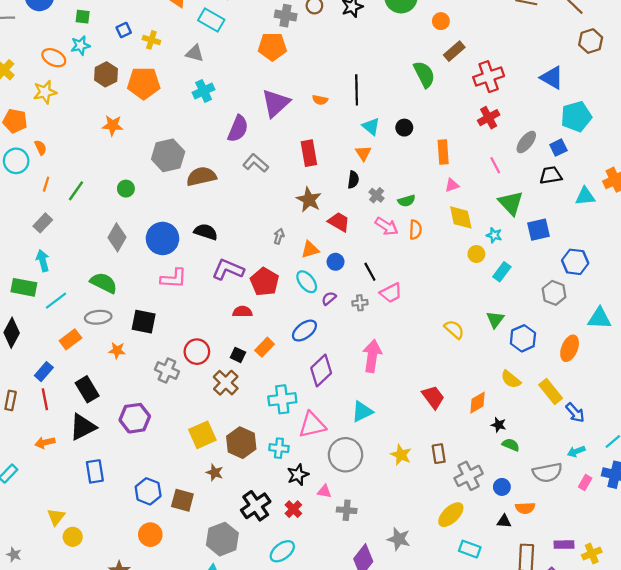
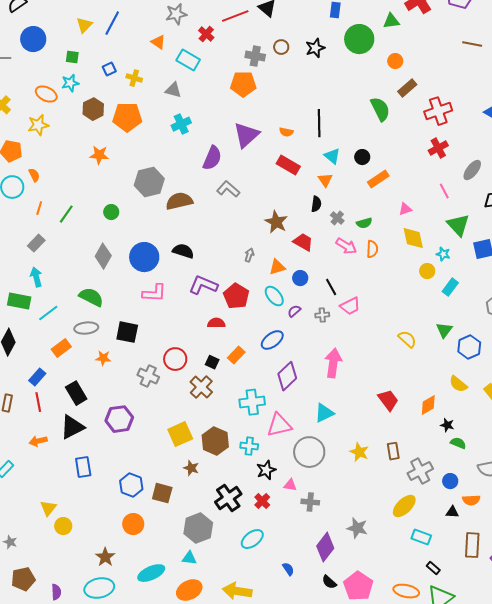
orange rectangle: (443, 152) -> (378, 179), moved, turned 60
red rectangle: (309, 153) -> (288, 165), moved, turned -50

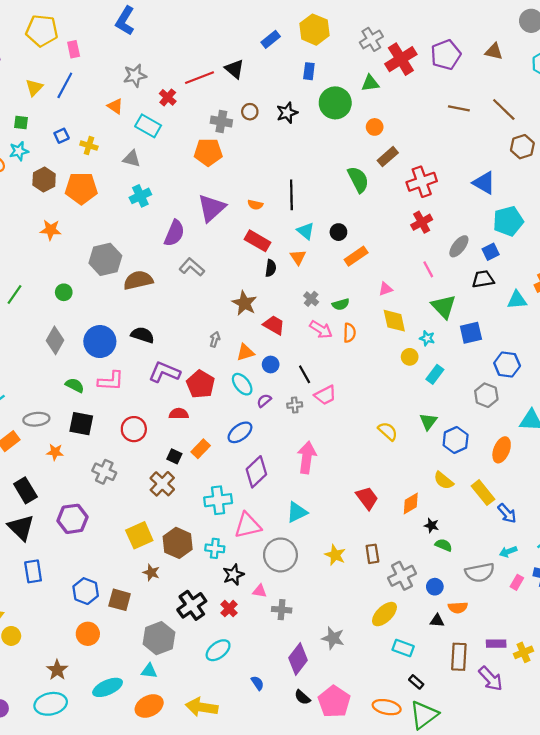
black semicircle: (316, 204) -> (271, 268), moved
green semicircle: (91, 297) -> (75, 385), moved, size x0.7
red circle: (175, 359) -> (134, 429), moved
black triangle: (72, 427) -> (21, 528), turned -48

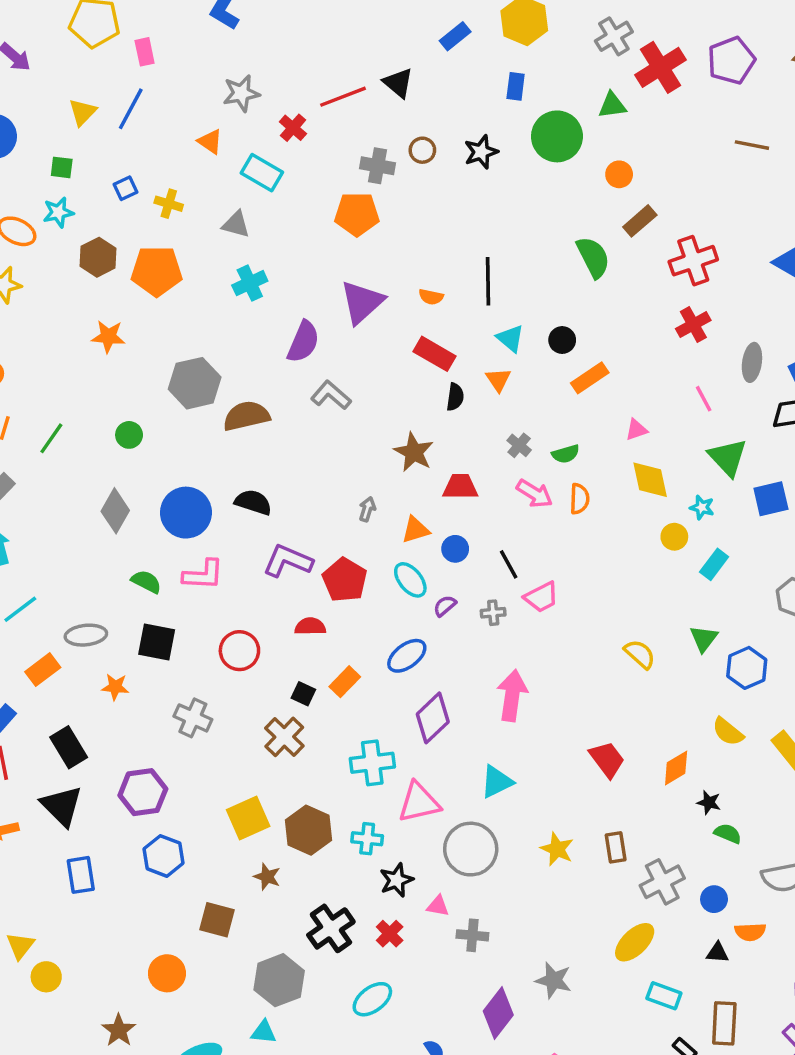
gray ellipse: (459, 246) -> (752, 362), turned -30
red trapezoid: (274, 325) -> (460, 487), turned -30
blue hexagon: (86, 591) -> (164, 856), moved
brown rectangle: (459, 657) -> (724, 1023), moved

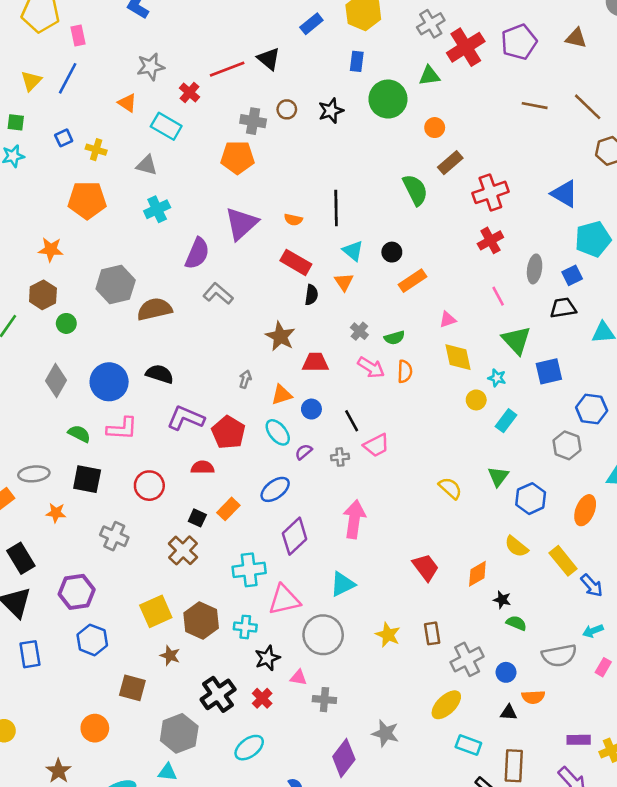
brown hexagon: (98, 257) -> (43, 295), moved

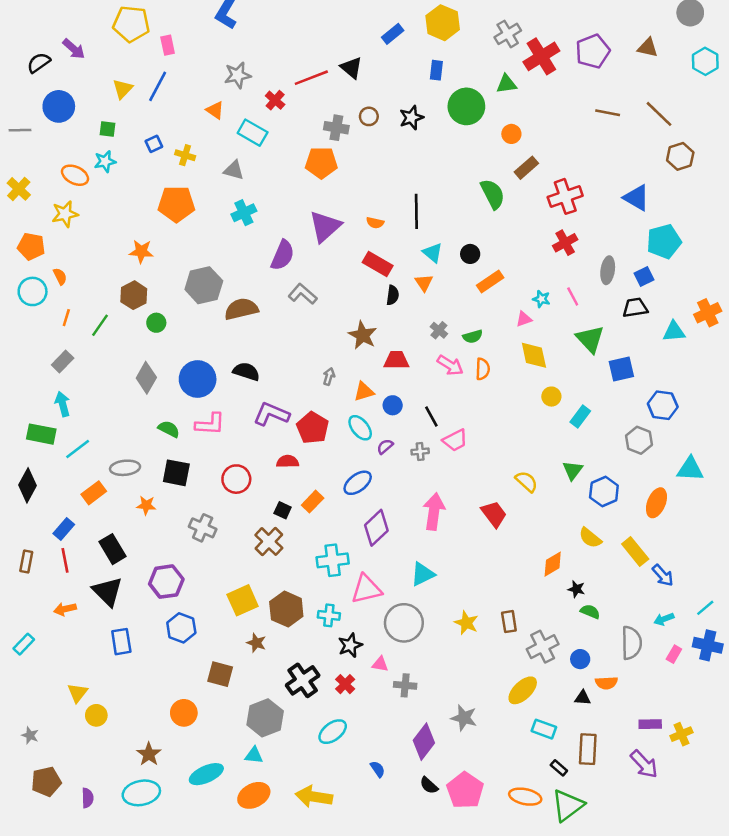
cyan star: (497, 378) -> (541, 299), moved
red trapezoid: (426, 567) -> (494, 514), moved
gray semicircle: (559, 655) -> (631, 643), turned -80

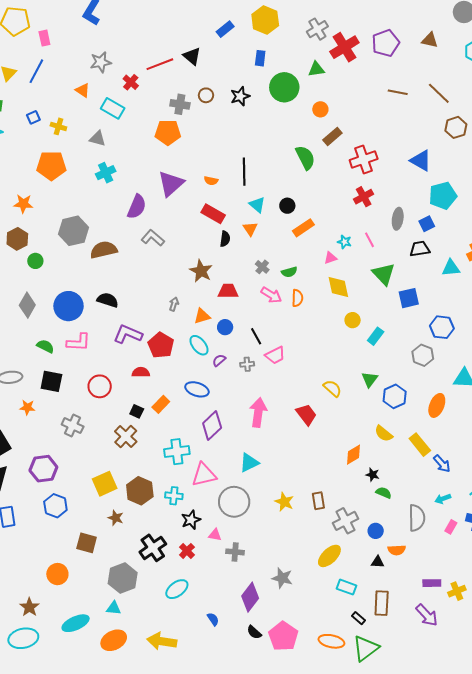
blue ellipse: (358, 483) -> (197, 389), turned 55

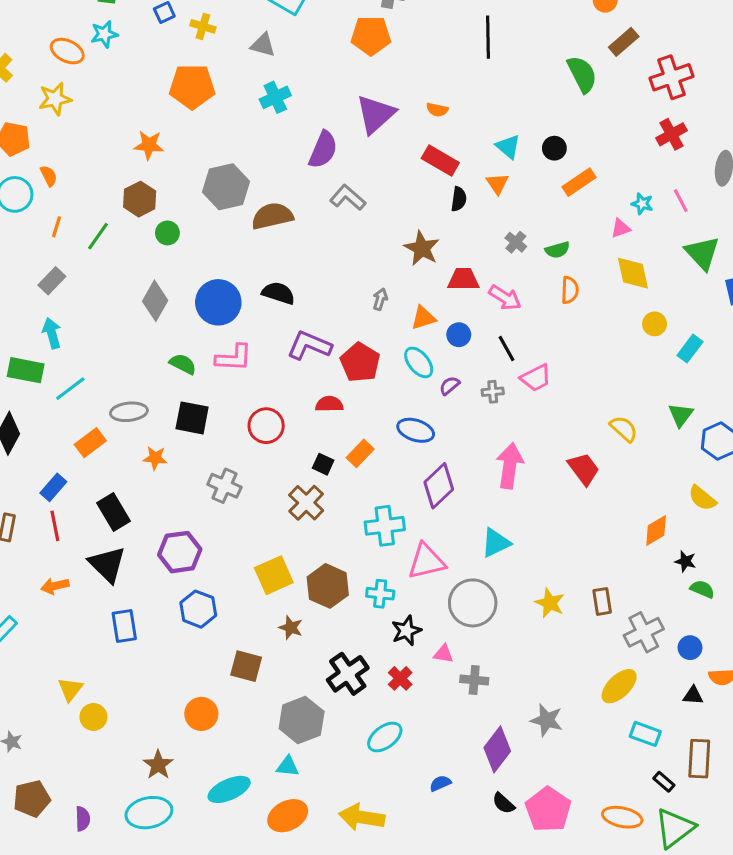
black line: (244, 172) -> (488, 37), moved
pink arrow: (271, 295) -> (505, 298), moved
blue semicircle: (213, 619) -> (440, 783), turned -80

